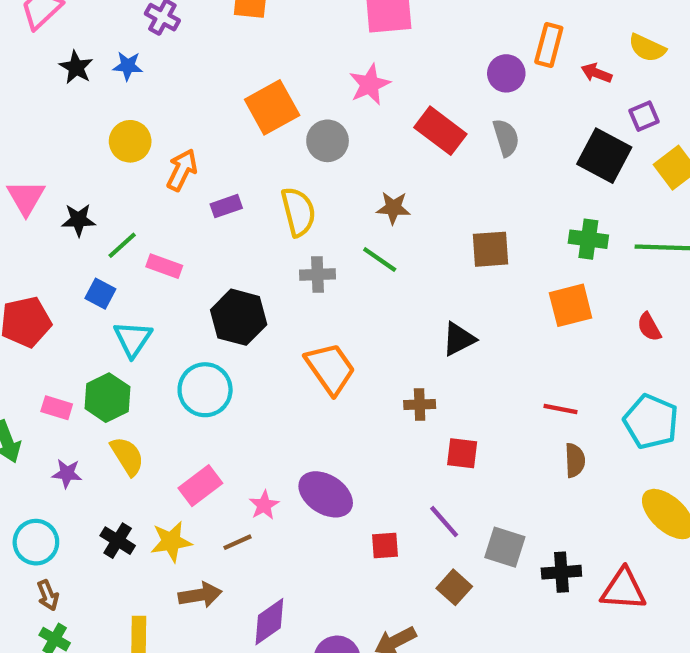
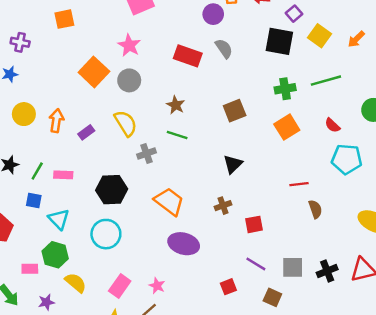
pink star: (370, 84) -> (129, 45), moved
brown star: (393, 208) -> (176, 105), turned -30
cyan pentagon: (651, 422) -> (347, 159), moved
purple ellipse: (326, 494) -> (184, 244), moved

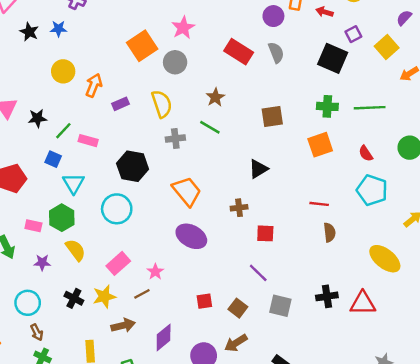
yellow square: (320, 36) -> (387, 47), moved
gray square: (293, 267) -> (280, 306), moved
red square: (228, 287) -> (204, 301), moved
brown square: (272, 297) -> (238, 308), moved

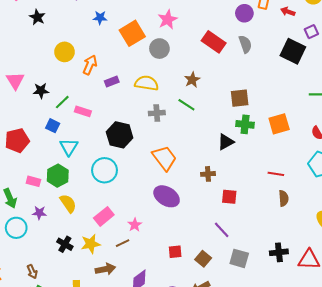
blue star: (58, 29) -> (100, 18), moved
yellow semicircle: (162, 104) -> (147, 83), turned -65
green cross: (327, 106) -> (245, 124), moved
cyan circle: (28, 303) -> (16, 228), moved

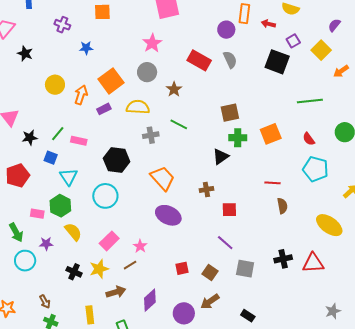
orange square: (132, 33) -> (111, 81), moved
brown star: (192, 80) -> (174, 89), moved
black star: (41, 91) -> (30, 138), moved

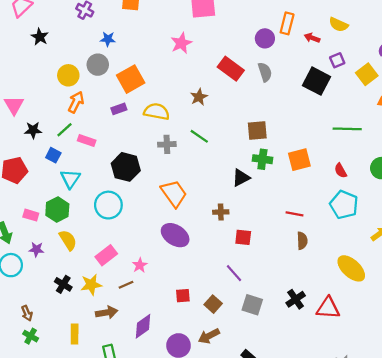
gray circle: (147, 72) -> (98, 65), moved
orange arrow: (81, 95) -> (76, 102), moved
black cross: (283, 259) -> (296, 299), turned -30

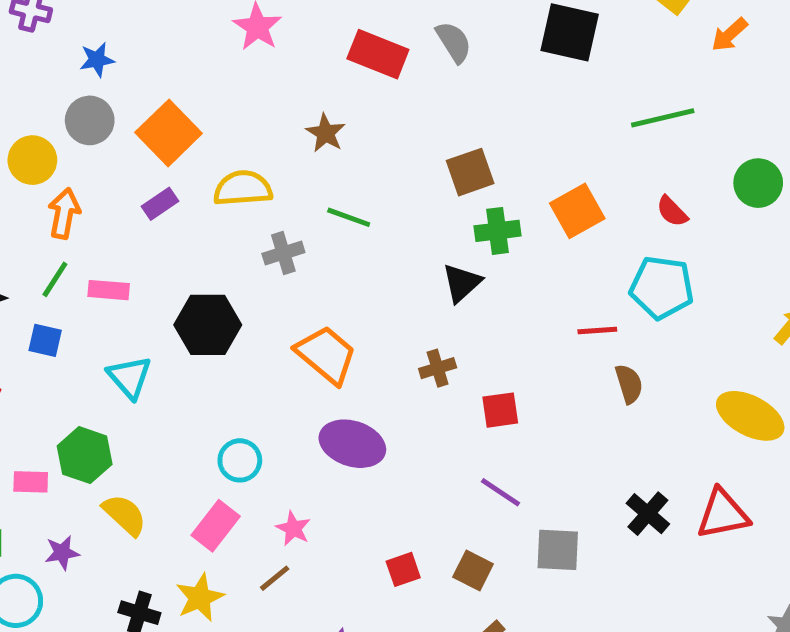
cyan triangle: (70, 179) -> (130, 377), moved
cyan circle: (108, 205) -> (240, 460), moved, size x0.7
cyan pentagon: (344, 205) -> (662, 287), moved

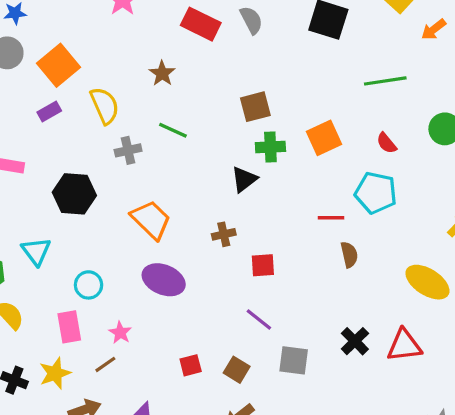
yellow semicircle: (243, 188) -> (105, 106), turned 66
cyan triangle: (130, 377) -> (36, 251), moved
pink rectangle: (216, 526) -> (69, 327), turned -52

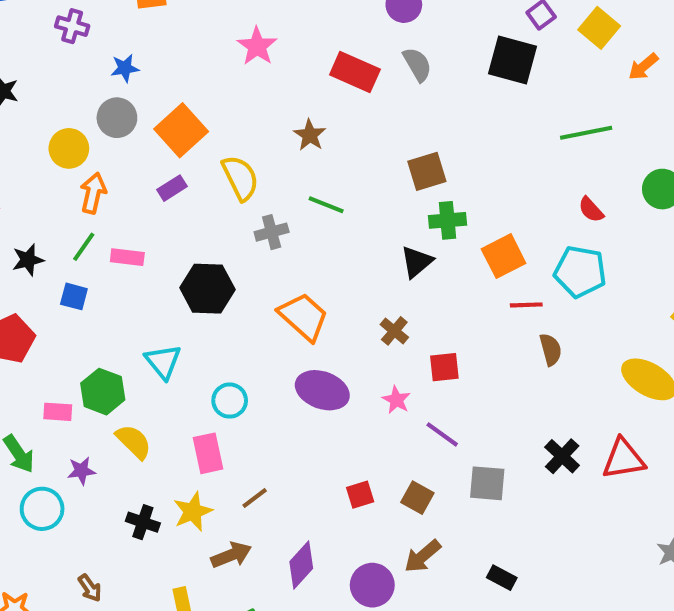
orange square: (324, 138) -> (504, 256), moved
brown cross: (224, 234) -> (394, 331), turned -35
pink star: (120, 333) -> (396, 400), moved

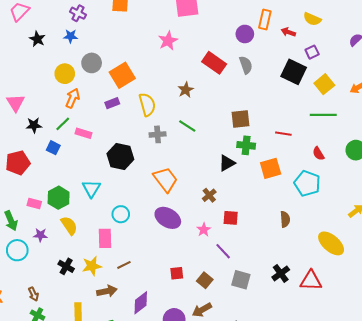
yellow square: (599, 28) -> (324, 84), moved
blue star: (125, 68) -> (71, 36), moved
red line: (526, 305) -> (283, 134), moved

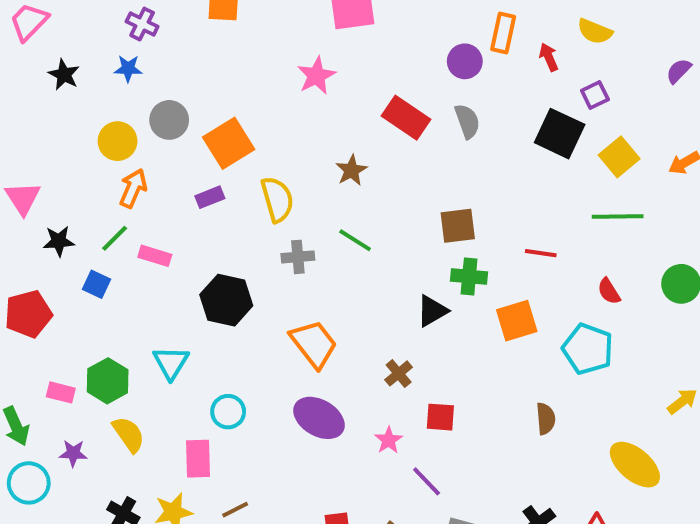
red arrow: (288, 32) -> (549, 57), turned 48

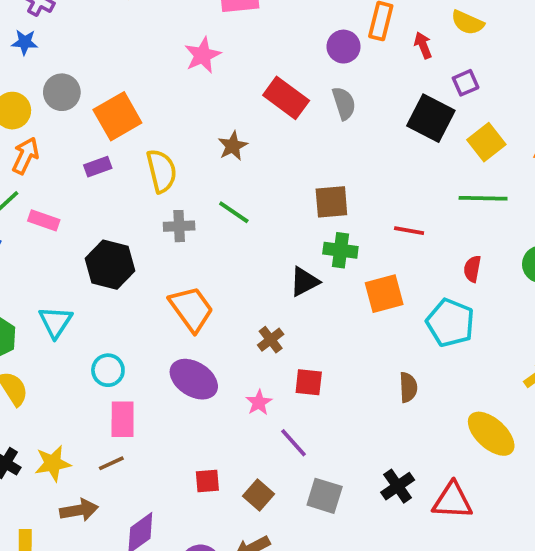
red semicircle: (609, 291) -> (472, 269), turned 40
pink rectangle: (198, 459) -> (123, 419), moved

